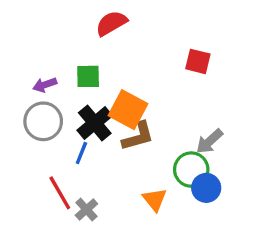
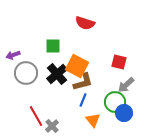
red semicircle: (111, 23) -> (85, 23), moved, turned -132
red square: (198, 61) -> (119, 62), moved
purple arrow: (45, 85) -> (13, 55), moved
blue line: (81, 153) -> (83, 100), moved

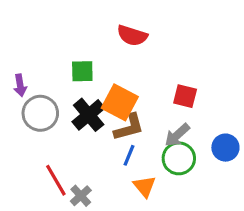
purple arrow: (13, 55) -> (20, 85), turned -80
gray arrow: (126, 85) -> (177, 135), moved
blue circle: (124, 113) -> (225, 148), moved

